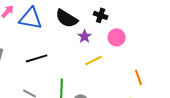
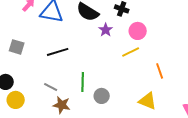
yellow line: (94, 60) -> (131, 52), moved

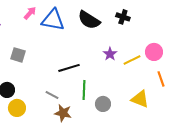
purple star: (106, 30) -> (110, 54), moved
pink circle: (138, 31) -> (154, 52), moved
black line: (58, 52) -> (69, 68), moved
yellow triangle: (148, 101) -> (140, 99), moved

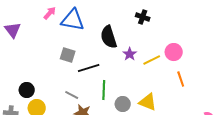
black semicircle: (89, 20) -> (109, 37), moved, turned 40
gray square: (18, 55) -> (68, 55), moved
yellow triangle: (140, 99) -> (148, 102), moved

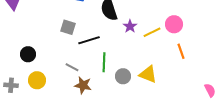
black circle: (27, 90) -> (28, 54), moved

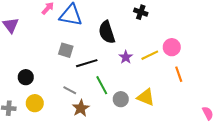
purple star: (130, 26) -> (126, 57), moved
green line: (104, 62) -> (102, 85), turned -30
brown star: (83, 85) -> (81, 108), turned 30

